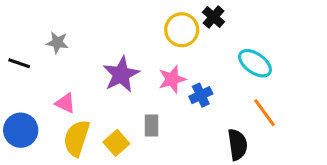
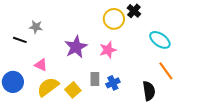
black line: (19, 63) -> (20, 40), moved
blue cross: (201, 95) -> (113, 83), moved
yellow semicircle: (76, 138) -> (48, 87), turned 35

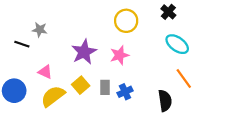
black cross: (134, 11) -> (168, 12), moved
yellow square: (73, 90) -> (81, 85), moved

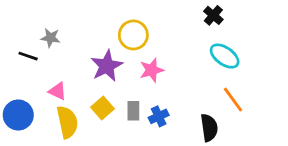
yellow circle: (126, 21) -> (133, 35), moved
yellow semicircle: (53, 96) -> (67, 122), turned 115

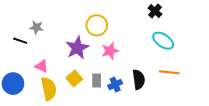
orange line: (233, 100) -> (169, 72), turned -48
black semicircle: (209, 128) -> (139, 79), moved

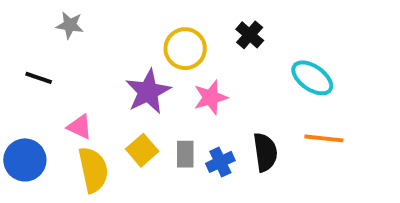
black cross: (155, 11) -> (250, 35), moved
gray star: (36, 27) -> (70, 25), moved

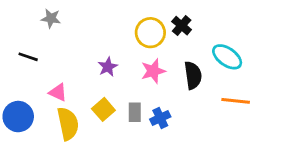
yellow circle: (185, 49) -> (150, 33), moved
purple star: (148, 92) -> (108, 67), size x0.6
black semicircle: (265, 152) -> (193, 75), moved

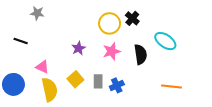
orange line: (236, 101) -> (172, 86), moved

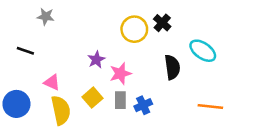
pink star: (112, 51) -> (120, 74), moved

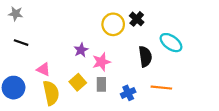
gray star: (46, 16) -> (16, 14), moved
blue cross: (143, 105) -> (128, 93), moved
orange line: (210, 106) -> (161, 88), moved

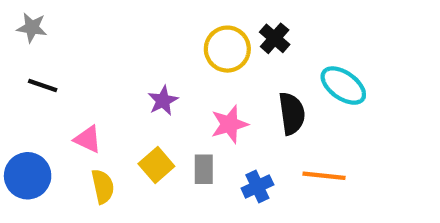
pink star: (101, 62) -> (229, 124), moved
yellow semicircle: (51, 93) -> (103, 186), size x0.7

